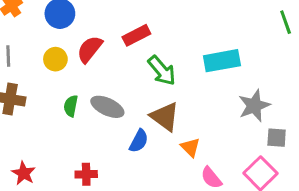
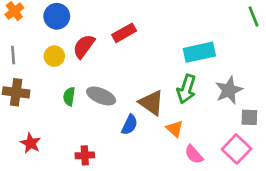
green arrow: (162, 71) -> (186, 89), moved, turned 60
red star: (24, 173) -> (31, 143), moved

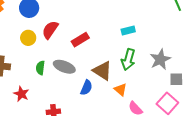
red rectangle: (124, 33) -> (80, 40), moved
cyan rectangle: (199, 52) -> (128, 30), moved, size x0.6
red star: (31, 143) -> (21, 94), moved

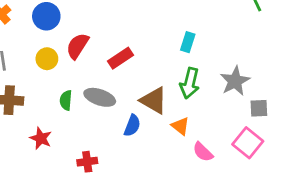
cyan rectangle: (128, 30) -> (188, 42), turned -56

